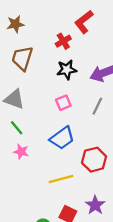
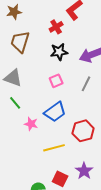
pink star: (21, 152) -> (31, 124), moved

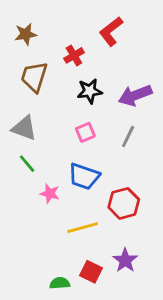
red cross: (56, 27) -> (74, 55), moved
blue trapezoid: (55, 112) -> (84, 176), turned 55

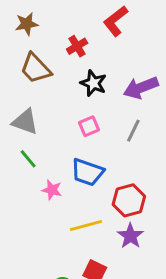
brown trapezoid: (34, 77) -> (36, 68), turned -60
black star: (90, 91) -> (93, 83), turned 30
purple star: (125, 260) -> (130, 236), moved

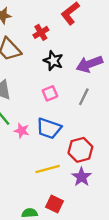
pink star: (52, 190) -> (22, 131), moved

